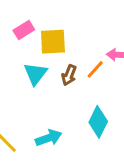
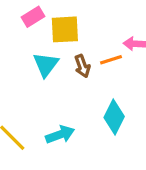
orange line: (95, 69) -> (111, 60), turned 30
brown arrow: (69, 75) -> (82, 66), turned -42

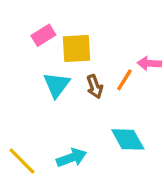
orange line: (111, 60) -> (124, 80), turned -40
cyan diamond: (114, 117) -> (128, 139), turned -56

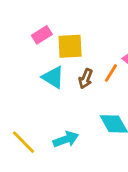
cyan triangle: (57, 85) -> (53, 77), turned -35
brown arrow: (95, 87) -> (86, 79), turned 42

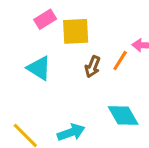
cyan triangle: (53, 77) -> (39, 68), moved

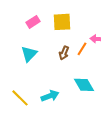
yellow square: (76, 31) -> (62, 22), moved
cyan triangle: (39, 68) -> (29, 54), turned 42

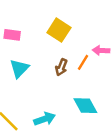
pink rectangle: (33, 22) -> (12, 35), moved, turned 40
yellow square: (62, 22) -> (59, 30), turned 36

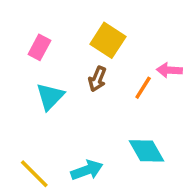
pink rectangle: (12, 35) -> (39, 47), turned -70
brown arrow: (61, 67) -> (97, 79), moved

